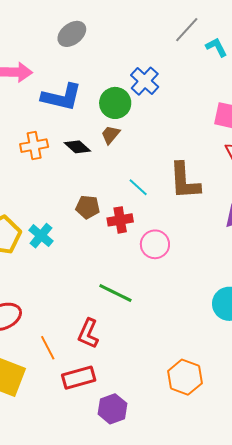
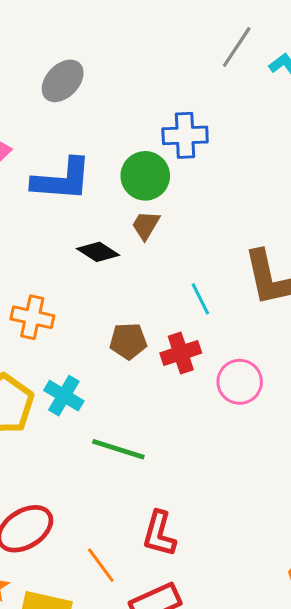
blue cross: (145, 81) -> (185, 135), turned -36
orange cross: (34, 146) -> (32, 317), moved, turned 32
cyan line: (138, 187) -> (200, 299), turned 30
green line: (115, 293) -> (118, 449), moved

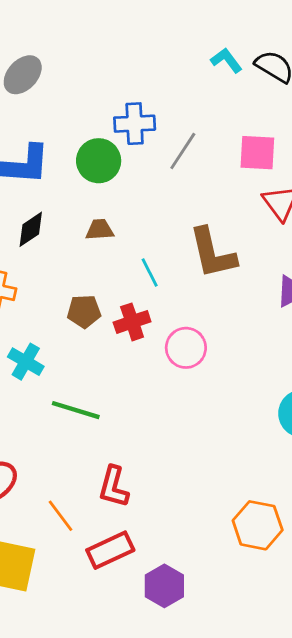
gray line: (237, 47) -> (183, 151), moved
brown trapezoid: (146, 225) -> (100, 230), moved, turned 56
black diamond: (98, 252) -> (31, 229), moved, turned -66

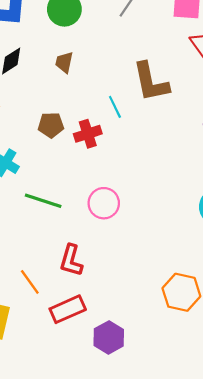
brown trapezoid: (100, 230) -> (64, 62), turned -75
cyan line: (150, 272) -> (115, 107), moved
pink circle: (186, 348) -> (104, 203), moved

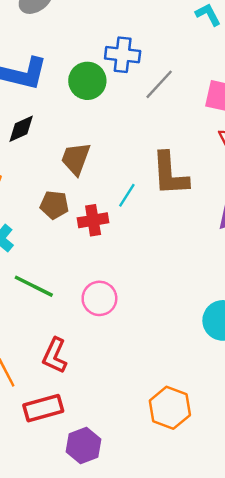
brown trapezoid: (64, 62) -> (76, 159), moved, size x1.4
cyan line: (115, 107) -> (127, 195), turned 50

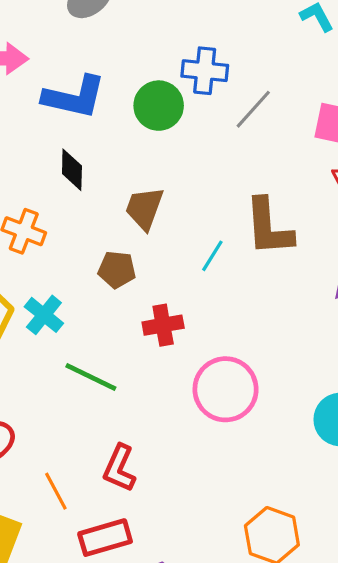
black diamond: (21, 129) -> (72, 170), turned -64
red cross: (93, 220) -> (163, 325), moved
pink circle: (99, 298) -> (226, 389), moved, size x1.4

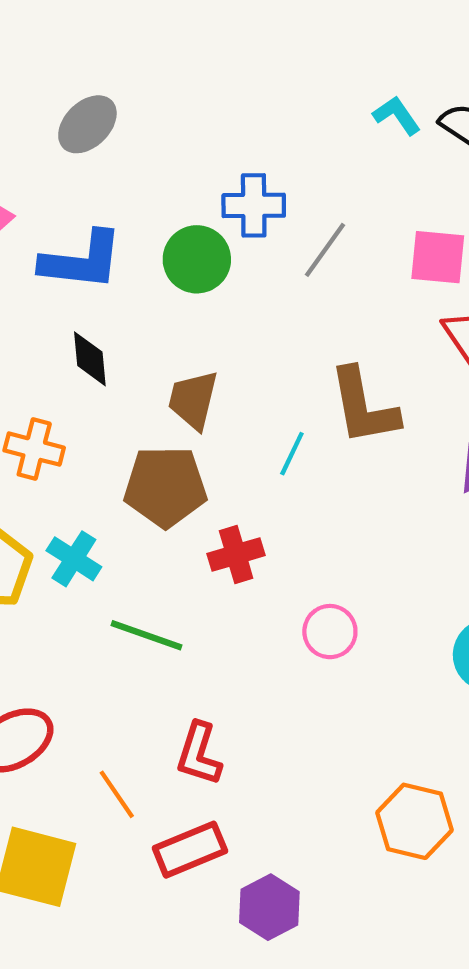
brown pentagon: (117, 270) -> (165, 487), size x1.6
pink circle: (226, 389) -> (330, 632), size x0.6

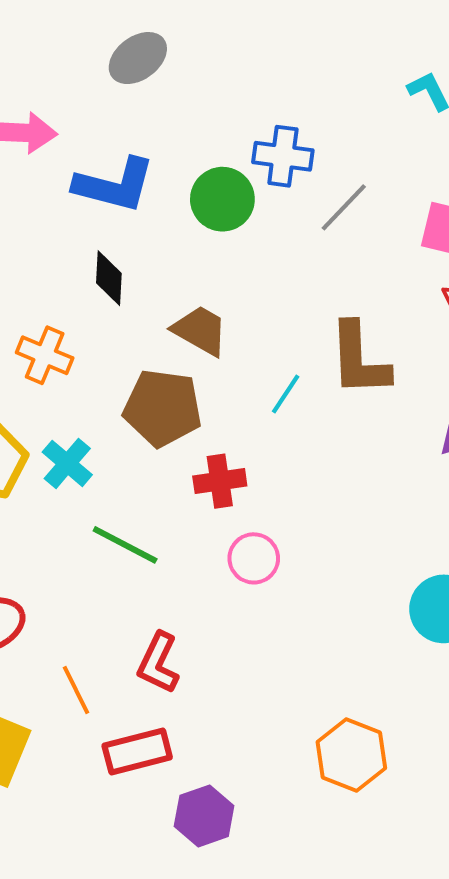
brown trapezoid: (193, 400) -> (200, 330), turned 98
pink circle: (330, 632) -> (254, 558), moved

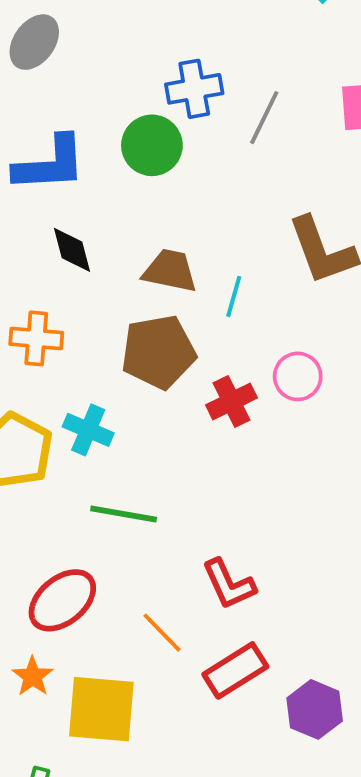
cyan line: (286, 394) -> (234, 296), moved
green line: (125, 545) -> (124, 514), moved
pink circle: (254, 558) -> (298, 376), moved
red L-shape: (158, 663) -> (229, 584), turned -32

